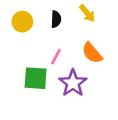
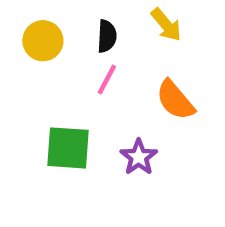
pink line: (56, 57) -> (107, 80), moved
purple star: (73, 83) -> (139, 157), size x0.7

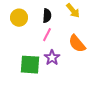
purple star: (139, 157) -> (52, 58), moved

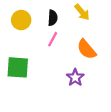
purple star: (52, 58) -> (75, 78), moved
green square: (30, 65) -> (18, 67), moved

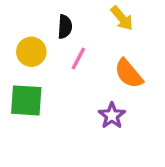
black semicircle: (53, 18) -> (65, 27), moved
yellow circle: (21, 20) -> (31, 52), moved

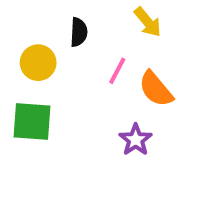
pink line: (78, 58) -> (117, 71), moved

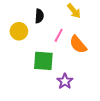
green square: (32, 121) -> (43, 61), moved
purple star: (136, 140) -> (65, 81), moved

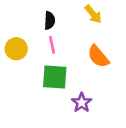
yellow circle: (19, 31) -> (16, 49), moved
pink line: (59, 35) -> (52, 45), moved, turned -40

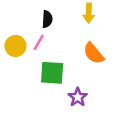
yellow arrow: (93, 14) -> (89, 13), turned 42
pink line: (52, 45) -> (39, 42), moved, turned 42

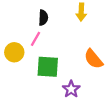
yellow circle: (15, 46) -> (14, 52), moved
orange semicircle: (94, 53) -> (94, 59), moved

